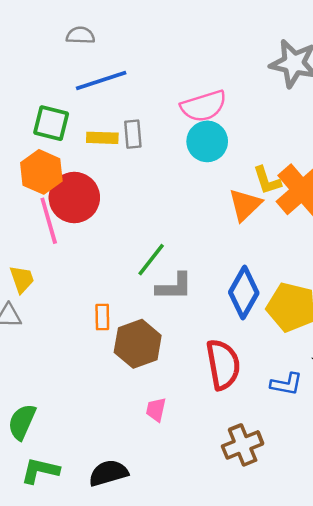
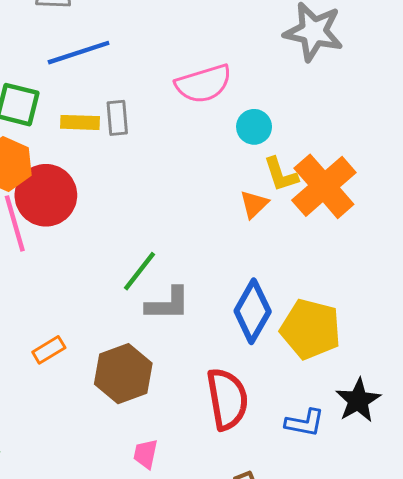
cyan circle: (207, 141) -> (254, 127), moved, size x0.7
orange triangle: (245, 205) -> (254, 204), size x0.7
orange rectangle: (102, 317) -> (49, 350), moved, turned 60

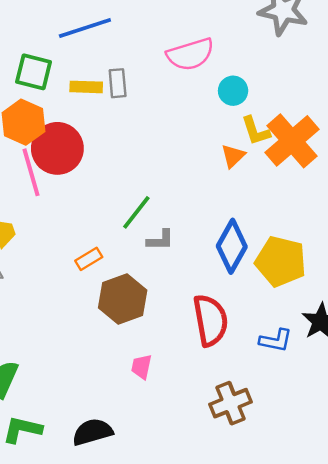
gray L-shape: (168, 304) -> (160, 240), size x0.7
orange rectangle: (49, 350) -> (89, 259), moved

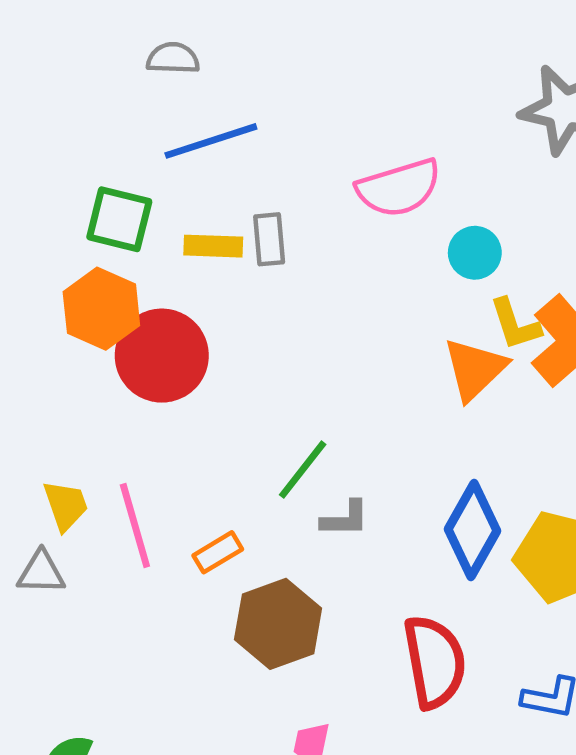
orange triangle: (233, 156) -> (475, 369), size x1.5
pink line: (31, 172) -> (135, 526), moved

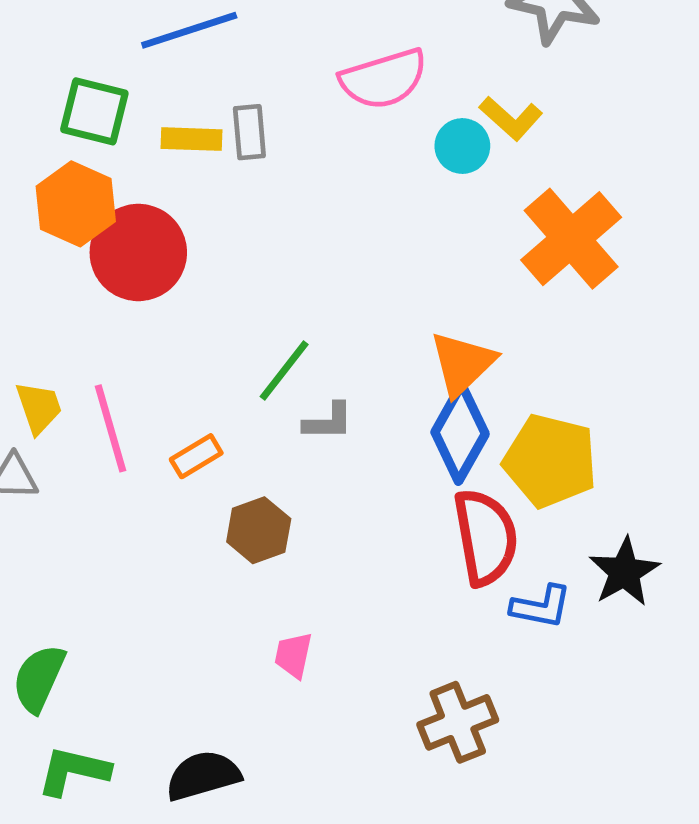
yellow L-shape: (515, 324) -> (511, 118), moved, turned -30
orange triangle: (475, 369) -> (462, 364), moved
brown hexagon: (278, 624) -> (259, 530), size x0.7
red semicircle: (435, 662) -> (485, 537), moved

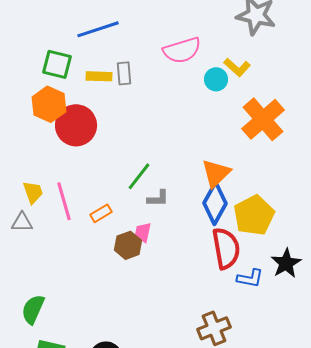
yellow pentagon: (550, 461) -> (254, 215), turned 30
pink trapezoid: (293, 655) -> (143, 232), moved

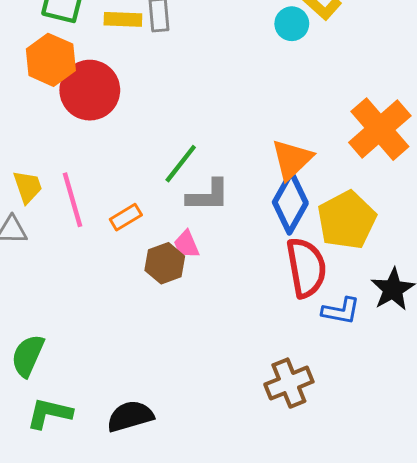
orange cross: (263, 119) -> (380, 129), moved
gray L-shape: (158, 198) -> (208, 195), size x1.4
pink trapezoid: (143, 232) -> (186, 245), turned -35

